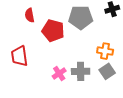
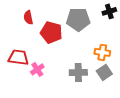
red trapezoid: (19, 56) -> (18, 57), turned 105
pink cross: (59, 73) -> (37, 69), moved

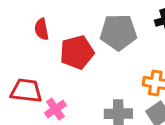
red pentagon: (51, 32) -> (77, 52), turned -30

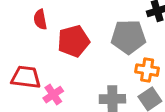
gray pentagon: (118, 32) -> (128, 37), moved

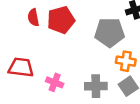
red pentagon: (73, 41) -> (61, 20), moved
pink cross: (53, 95) -> (55, 82), moved, turned -35

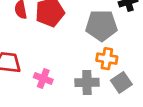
orange cross: (126, 61) -> (107, 59), moved

